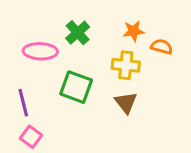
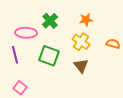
orange semicircle: (162, 47) -> (113, 44), moved
yellow cross: (126, 65) -> (81, 42), turned 30
purple line: (23, 103) -> (15, 55), moved

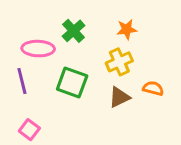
yellow cross: (81, 42) -> (119, 62), turned 30
orange semicircle: (113, 44) -> (153, 88), moved
brown triangle: (81, 66) -> (119, 97), turned 42

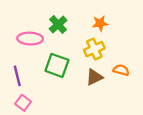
purple line: (22, 81) -> (17, 76), moved

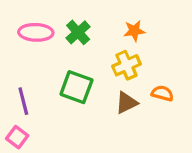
pink ellipse: (30, 39) -> (36, 32), moved
pink square: (23, 103) -> (17, 137), moved

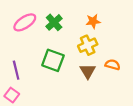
pink ellipse: (36, 32) -> (25, 22), turned -35
brown triangle: (126, 103) -> (88, 71), turned -35

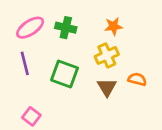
green cross: (54, 22) -> (66, 28), turned -35
purple line: (16, 70) -> (25, 63), moved
pink square: (12, 95) -> (31, 116), moved

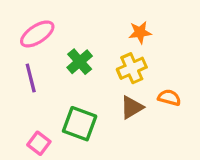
green cross: (66, 28) -> (80, 62), moved, turned 36
green square: (64, 74) -> (80, 124), moved
brown triangle: (107, 87) -> (132, 107), turned 30

